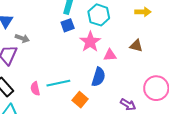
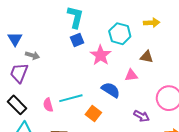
cyan hexagon: (99, 15) -> (120, 34), moved
pink triangle: (110, 55) -> (131, 75), moved
blue semicircle: (98, 77) -> (111, 90), turned -72

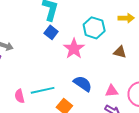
blue square: (77, 40) -> (51, 32), turned -32
pink triangle: (131, 75) -> (112, 91), moved

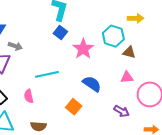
cyan hexagon: (94, 28) -> (113, 36), moved
cyan line: (43, 90) -> (47, 74), moved
pink triangle: (112, 91) -> (127, 77), moved

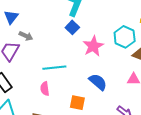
pink semicircle: (29, 96) -> (45, 89), moved
orange square: (74, 107) -> (77, 103), turned -35

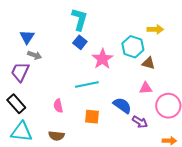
blue triangle: (11, 17) -> (27, 37), moved
cyan line: (54, 68) -> (87, 85), moved
blue semicircle: (98, 82) -> (122, 105), moved

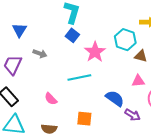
gray arrow: (35, 55) -> (40, 54), moved
pink semicircle: (58, 106) -> (51, 99), turned -32
orange square: (92, 117) -> (84, 119), moved

